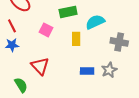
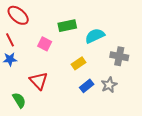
yellow rectangle: (76, 39) -> (78, 63), moved, turned 56
blue rectangle: (87, 71) -> (87, 86), turned -40

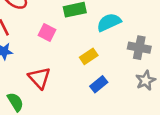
gray star: (109, 85) -> (146, 80), moved

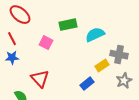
yellow rectangle: (89, 56) -> (102, 66), moved

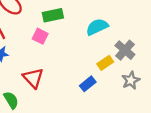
green rectangle: (68, 25) -> (53, 15), moved
gray cross: (119, 55) -> (125, 50), turned 30

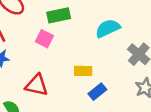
yellow rectangle: (105, 63) -> (83, 71), moved, turned 35
red triangle: (33, 78) -> (37, 85), turned -35

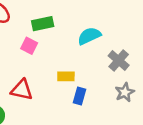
blue rectangle: (97, 92) -> (79, 96), turned -35

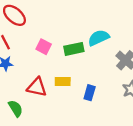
green rectangle: (43, 24) -> (74, 49), moved
yellow rectangle: (66, 76) -> (63, 81), moved

